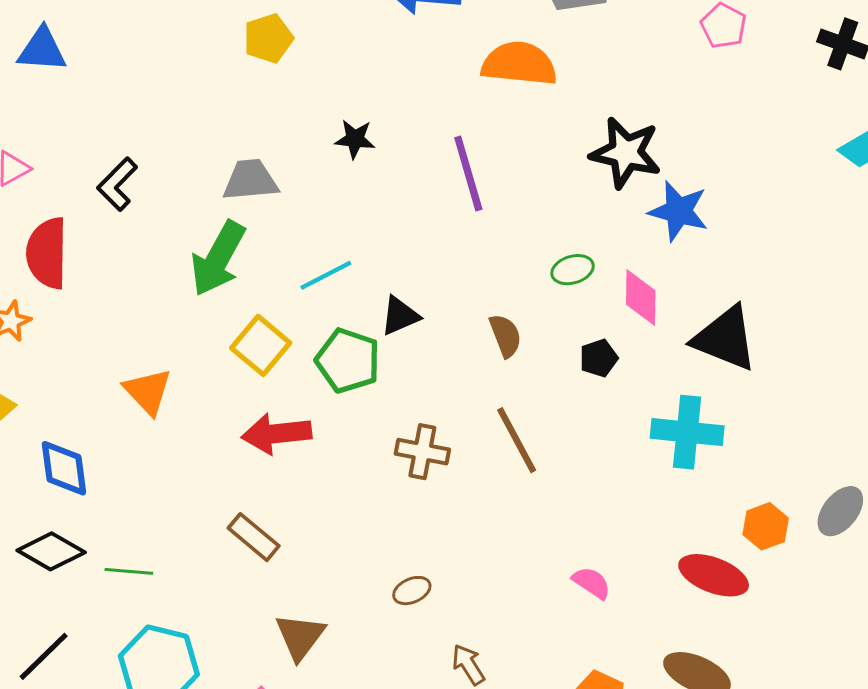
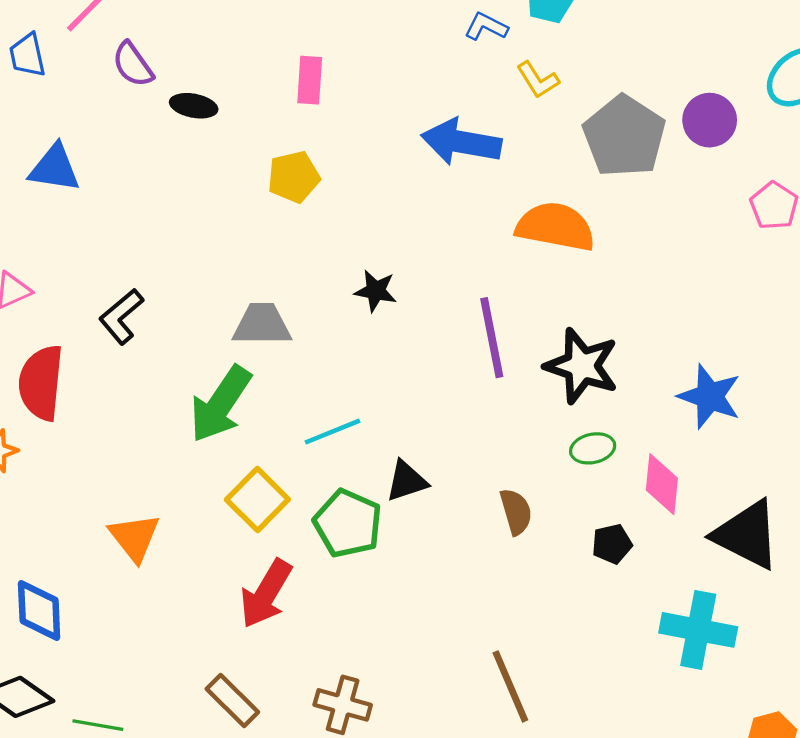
black star: (626, 153) -> (582, 366), moved
red arrow: (276, 434) -> (266, 594), turned -58
brown line: (517, 440) -> (510, 686), moved
brown cross: (422, 452) -> (343, 705), moved

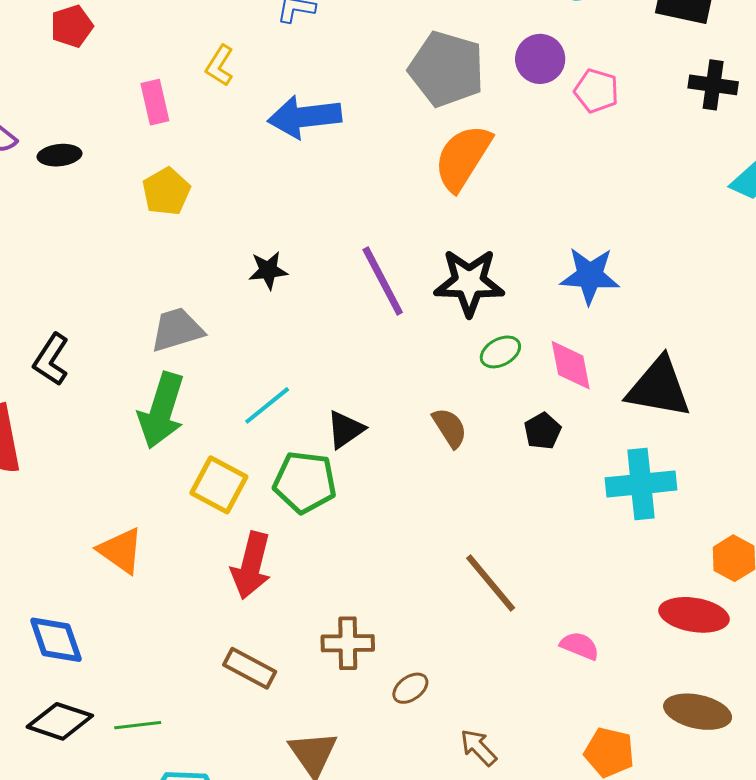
yellow L-shape: (538, 80) -> (220, 66), moved, turned 81
purple circle: (710, 120) -> (540, 59), moved
orange semicircle: (555, 227) -> (463, 158), moved, turned -52

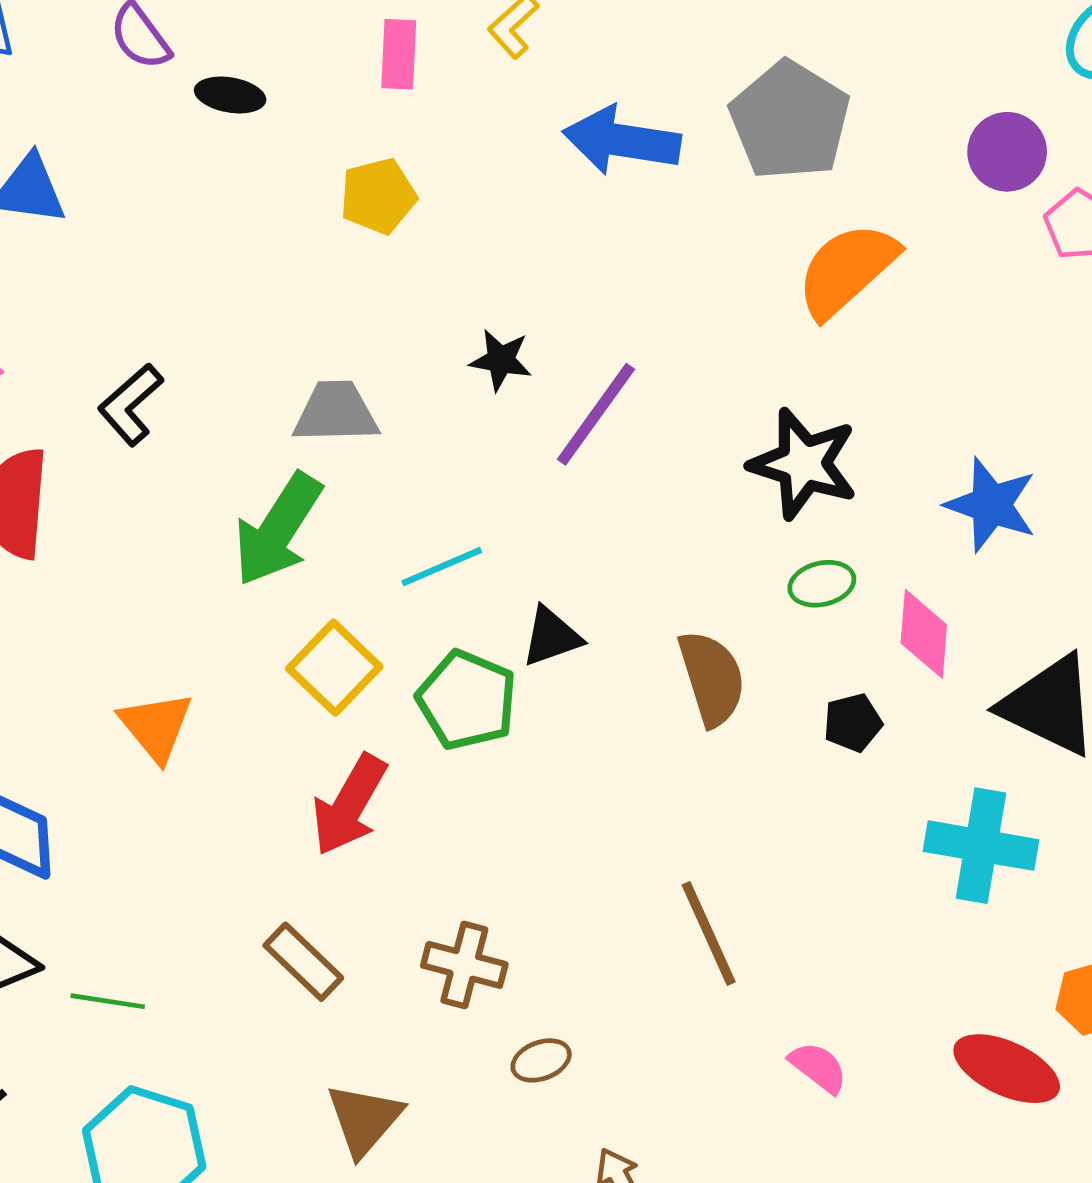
gray pentagon: (447, 69) -> (790, 121), moved
purple line: (383, 281) -> (596, 414), moved, turned 48
brown semicircle: (450, 428) -> (712, 678), size x1.4

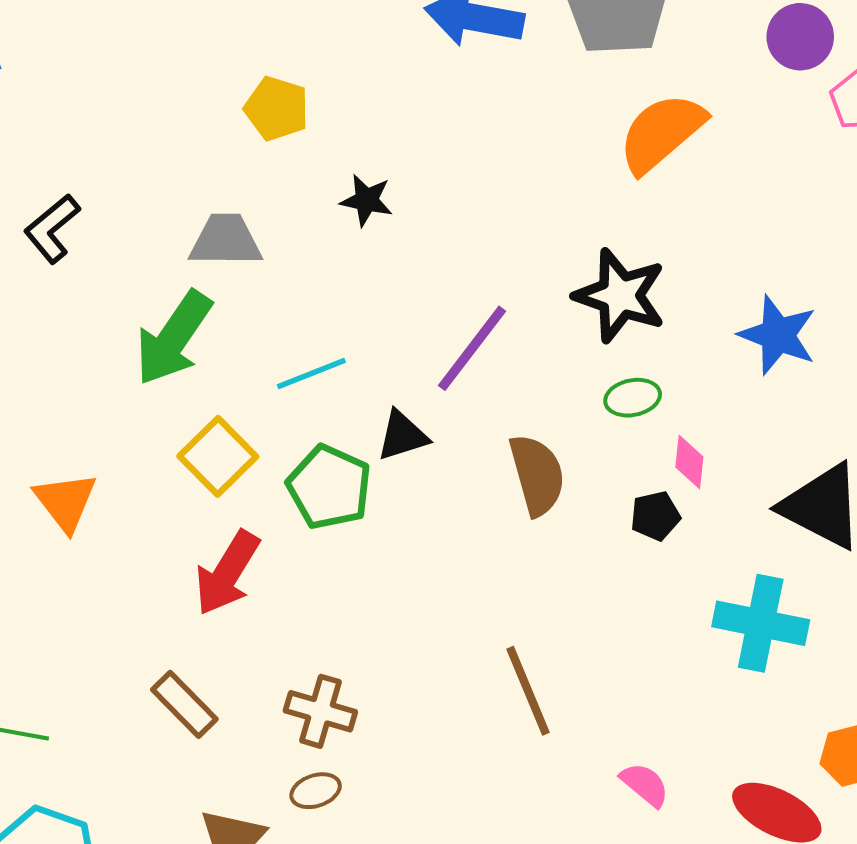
yellow pentagon: (378, 196) -> (277, 108), moved, turned 30
purple line: (596, 414) -> (472, 348), moved
pink diamond: (924, 634) -> (689, 462), moved, size x0.7
brown ellipse: (541, 1060) -> (316, 791), moved
pink semicircle: (818, 1067) -> (645, 785), moved

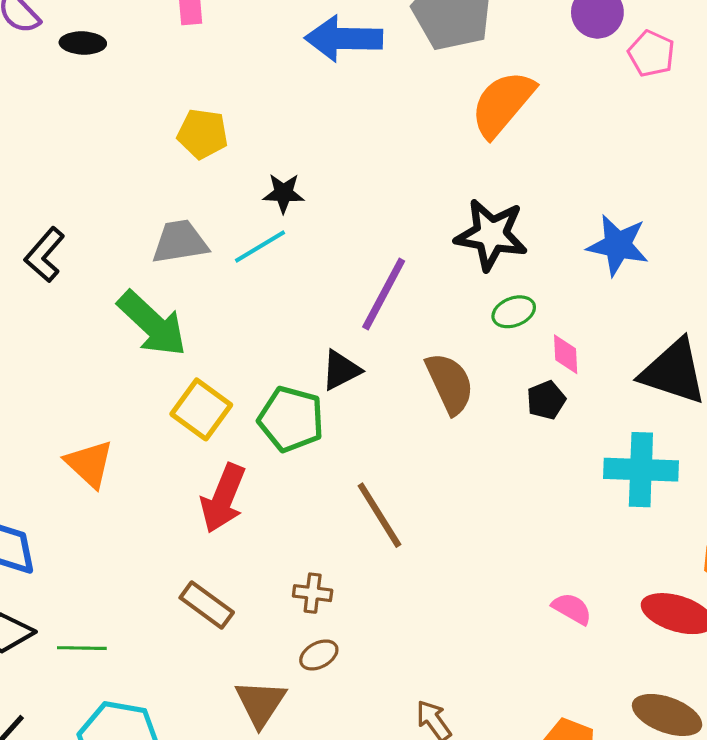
green arrow: (174, 338) -> (152, 324), turned -72
cyan line: (311, 374) -> (260, 247), moved
brown line: (528, 691) -> (379, 515), moved
brown cross: (320, 711) -> (313, 593), size x0.7

